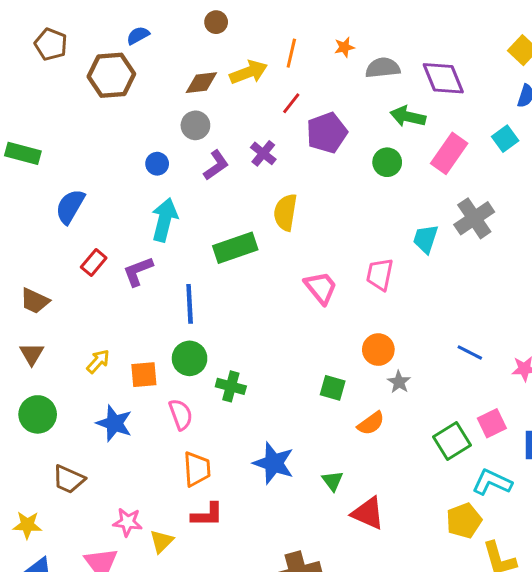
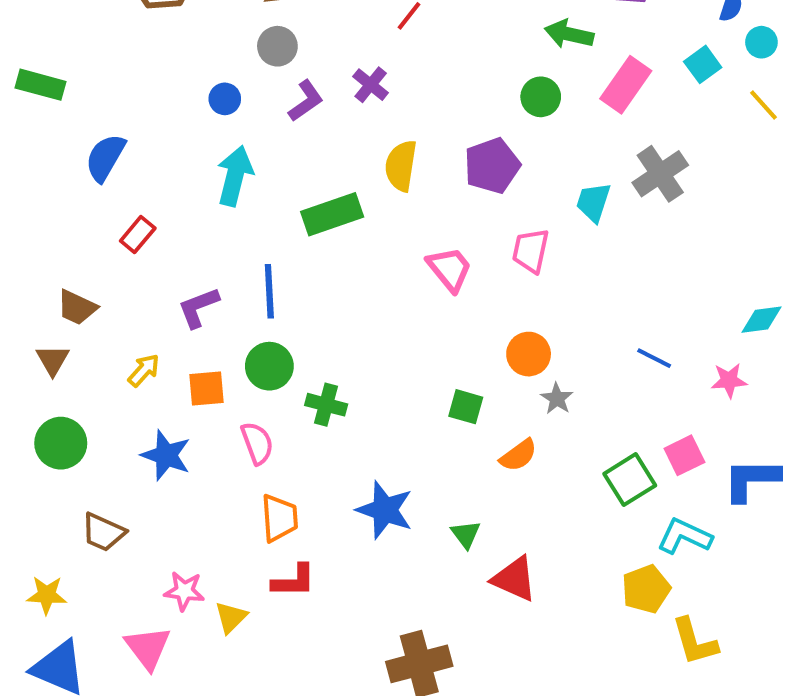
purple pentagon: (327, 133) -> (492, 166), moved
purple L-shape: (138, 271) -> (198, 307), moved
brown trapezoid: (35, 301) -> (77, 307), moved

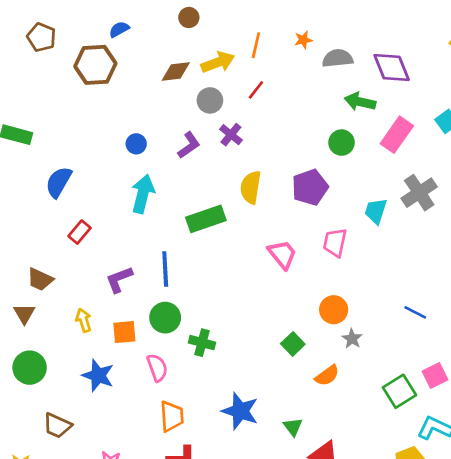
gray circle: (277, 46) -> (210, 100), moved
yellow arrow: (144, 370) -> (84, 320), turned -60
green square: (466, 407) -> (293, 344), turned 30

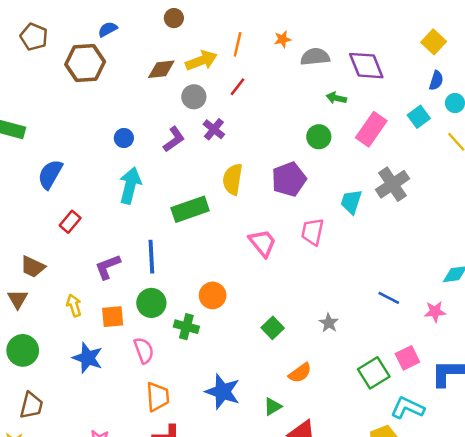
green arrow: (360, 102) -> (336, 98), size x0.7
orange circle: (334, 310) -> (213, 295), moved
orange semicircle: (327, 376) -> (300, 373), moved
brown trapezoid: (57, 426) -> (31, 405), moved, turned -100
green triangle: (293, 427) -> (273, 407), turned 36

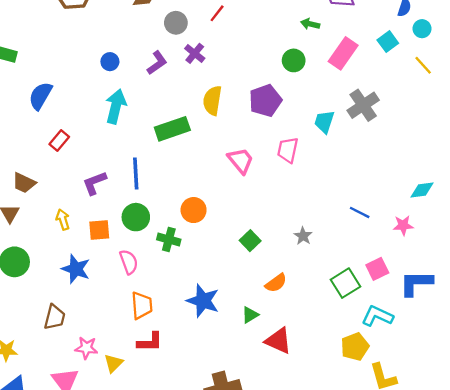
brown trapezoid: (31, 405) -> (55, 317), moved

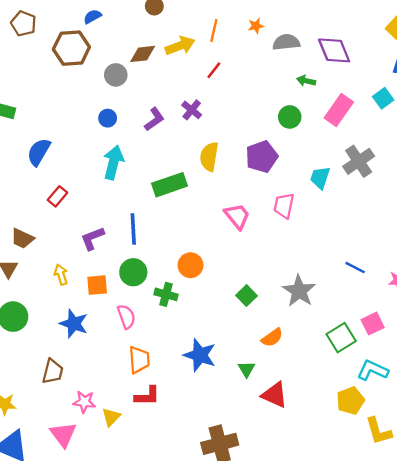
gray circle: (176, 23) -> (116, 75), moved
gray star: (303, 236) -> (299, 291), size x1.8
green triangle: (250, 315) -> (247, 369), turned -30

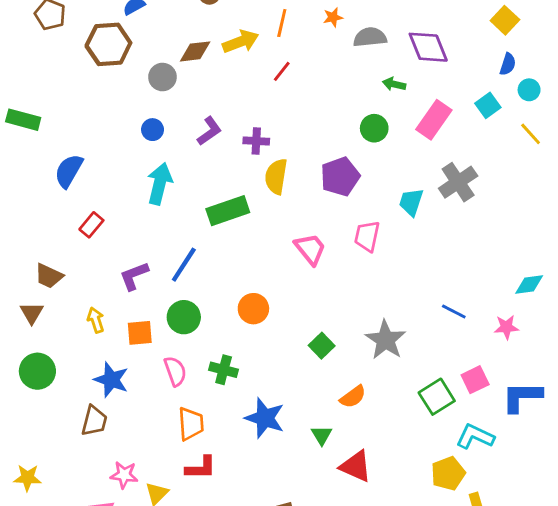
purple cross: (192, 110) -> (256, 141), moved, turned -36
blue line: (133, 229) -> (184, 265), turned 36
green cross: (166, 294) -> (224, 370), moved
brown trapezoid: (53, 371) -> (94, 421), moved

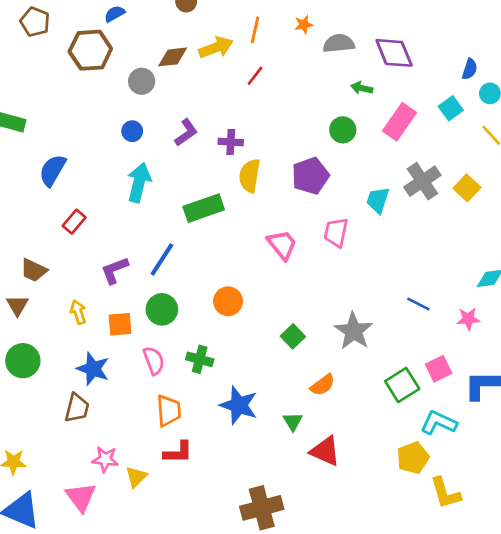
yellow square: (505, 20) -> (467, 188), moved

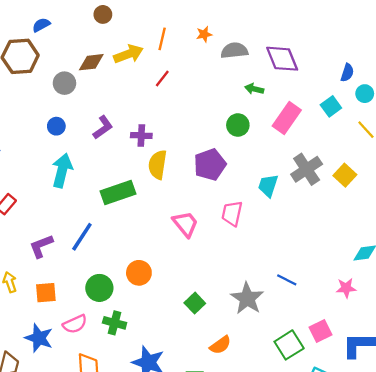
blue line: (418, 304) -> (287, 280), moved
green circle: (162, 309) -> (99, 288), moved
pink semicircle: (154, 361) -> (75, 324), turned 85
blue star: (93, 369) -> (39, 338), moved

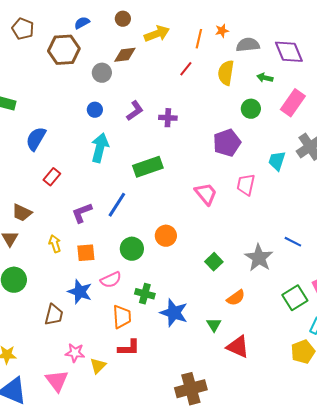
brown circle: (103, 14) -> (123, 19), moved
orange line: (162, 39) -> (199, 39), moved
yellow arrow: (128, 54) -> (157, 34), moved
yellow semicircle: (158, 165) -> (226, 73), moved
green cross: (115, 323) -> (145, 294), moved

